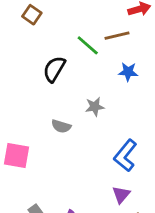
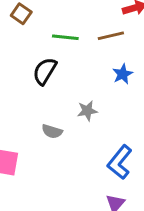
green line: (88, 45) -> (65, 37), moved, turned -35
blue star: (128, 72) -> (123, 74), turned -30

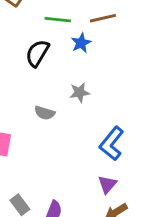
blue star: (123, 74) -> (81, 43), moved

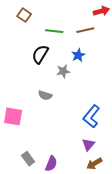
blue star: (81, 43) -> (78, 55), moved
gray star: (80, 92) -> (63, 71), moved

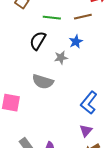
gray semicircle: (45, 95) -> (43, 82), size x1.5

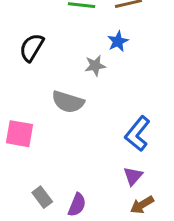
black semicircle: (38, 41) -> (32, 47), moved

